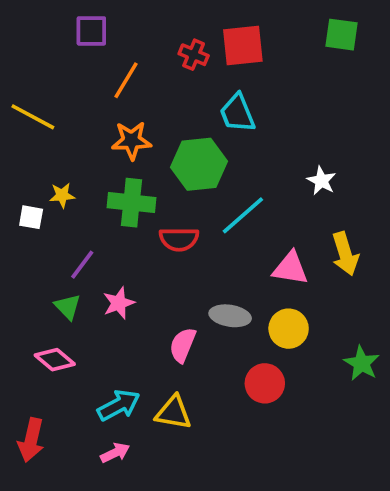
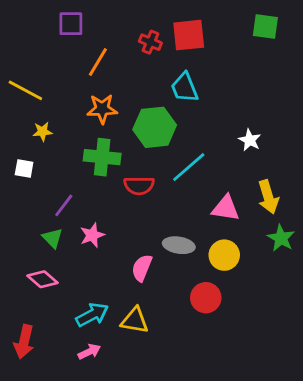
yellow star: (62, 195) -> (42, 132), moved
green star: (362, 363) -> (281, 238), moved

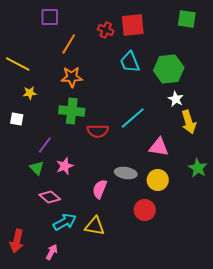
green hexagon: (155, 127) -> (169, 69), moved
yellow arrow: (268, 197) -> (189, 122), moved
pink diamond: (42, 279) -> (50, 197), moved
pink arrow: (89, 352) -> (52, 252), moved, turned -35

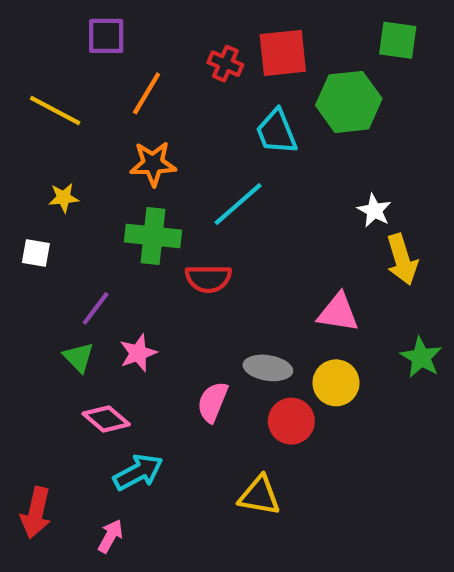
yellow line: (18, 64) -> (55, 110), moved
green hexagon: (169, 69) -> (349, 102), moved
cyan line: (133, 118) -> (238, 204), moved
red circle: (145, 210) -> (291, 421), moved
yellow triangle: (95, 226) -> (259, 496), moved

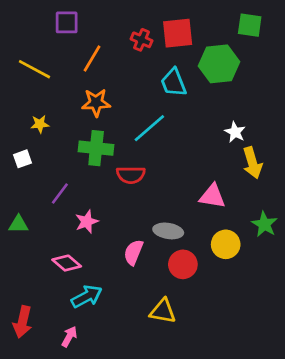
white square: (36, 253) -> (22, 159), turned -30
green triangle: (79, 357) -> (18, 224), moved, turned -45
yellow circle: (336, 383) -> (226, 244), moved

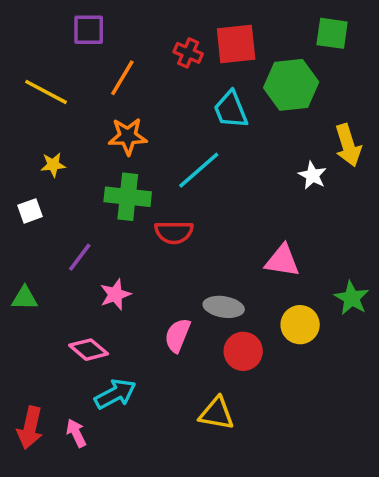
yellow arrow: (252, 163) -> (348, 145), moved
pink arrow: (69, 337) -> (76, 433), moved, turned -55

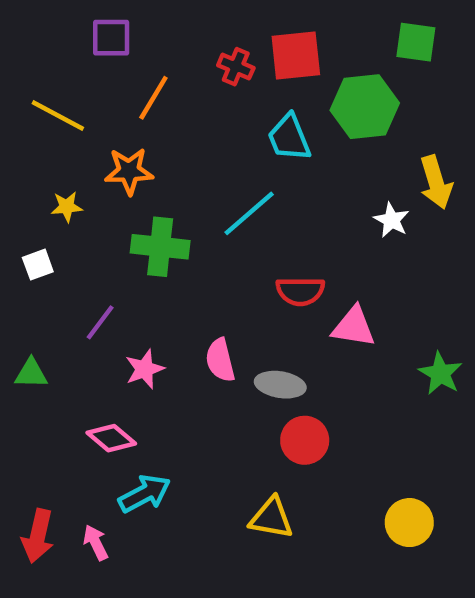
orange star: (128, 136) -> (129, 171), moved
red semicircle: (174, 232) -> (300, 291), moved
yellow circle: (300, 325) -> (409, 523), moved
pink semicircle: (177, 335) -> (220, 360), moved, turned -36

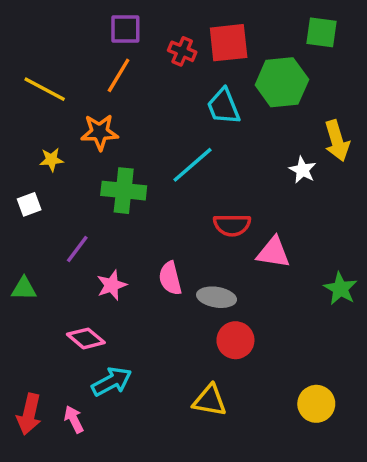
purple square: (111, 38) -> (125, 29), moved

